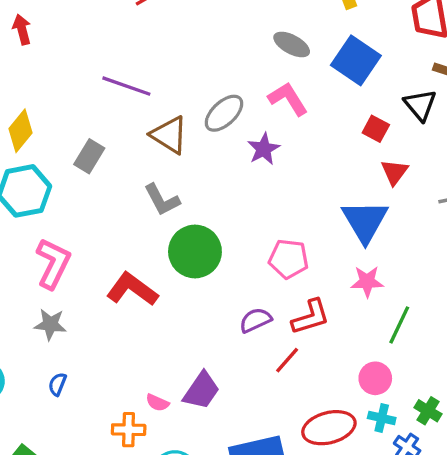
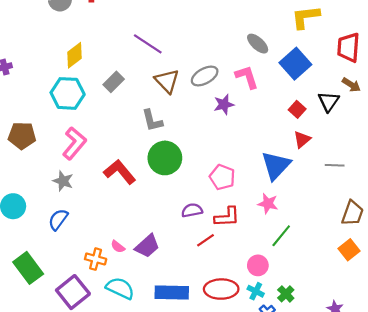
blue semicircle: (57, 384) -> (58, 220), size x1.5

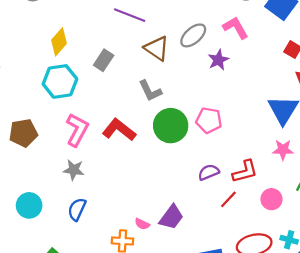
red L-shape: (120, 172) -> (119, 130), moved
pink pentagon: (222, 177) -> (209, 120), moved
pink circle: (258, 265) -> (271, 199), moved

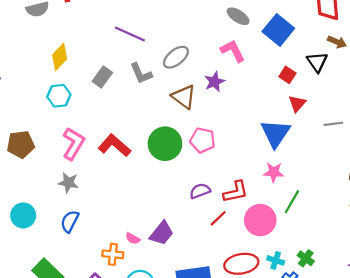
gray ellipse: (193, 35) -> (176, 57), moved
brown triangle: (157, 48) -> (184, 97), moved
cyan hexagon: (60, 81) -> (59, 96), size x0.7
gray L-shape: (150, 91) -> (141, 73), moved
pink circle: (271, 199) -> (260, 220), size x1.5

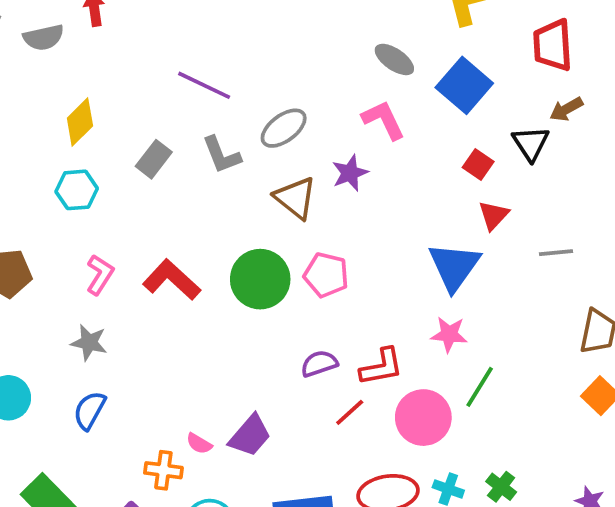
brown arrow: (337, 42) -> (566, 109), turned 126
pink L-shape: (73, 144) -> (100, 275), size x0.7

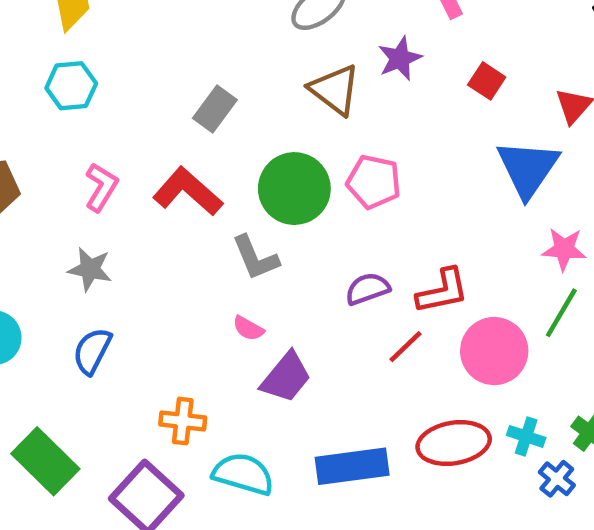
gray L-shape: (222, 155) -> (255, 258), moved
gray rectangle: (154, 159) -> (215, 109), moved
red square: (478, 164) -> (487, 81), moved
pink star: (449, 334) -> (564, 249), moved
pink semicircle: (199, 444) -> (248, 328), moved

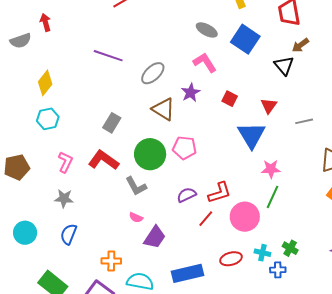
red ellipse: (454, 443) -> (231, 259), size x0.7
blue cross: (557, 479) -> (278, 270), turned -35

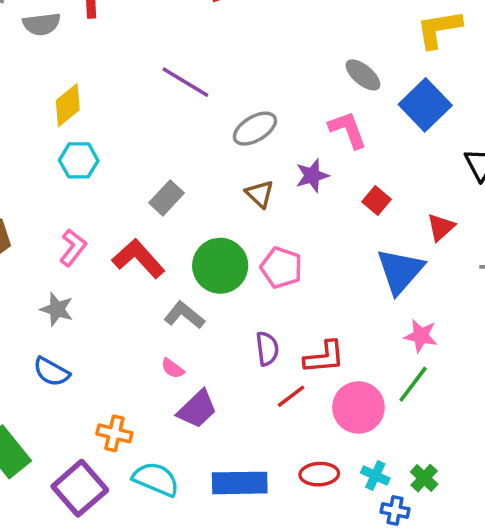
brown triangle: (163, 109) -> (260, 194), size x0.7
cyan hexagon: (48, 119) -> (79, 160), moved
gray L-shape: (136, 186) -> (184, 315), turned 145
purple semicircle: (187, 195) -> (267, 349), turned 96
blue semicircle: (69, 234) -> (51, 372), turned -95

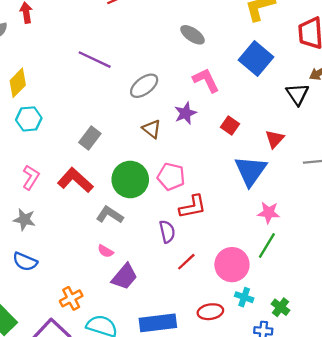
gray ellipse: (363, 75) -> (193, 35), moved
red L-shape: (324, 357) -> (193, 207), moved
orange cross: (114, 433) -> (71, 298), turned -35
cyan cross: (375, 475) -> (244, 297), moved

